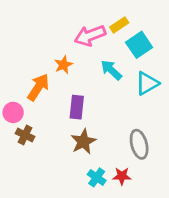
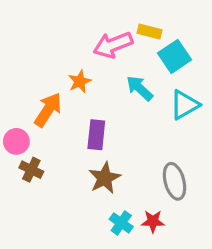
yellow rectangle: (119, 25) -> (150, 32), turned 48

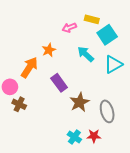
pink arrow: (113, 45) -> (69, 28), size x0.6
purple rectangle: (96, 135) -> (59, 83), turned -42
brown star: (105, 178) -> (79, 102), moved

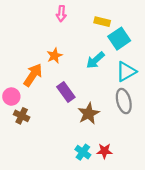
pink arrow: (69, 28) -> (61, 14), moved, turned -64
cyan arrow: (86, 54) -> (95, 60), turned -84
gray ellipse: (107, 111) -> (124, 101), moved

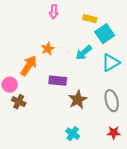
purple rectangle: (66, 92) -> (58, 81), turned -48
gray ellipse: (124, 101) -> (112, 101), moved
red star: (104, 151) -> (114, 133), moved

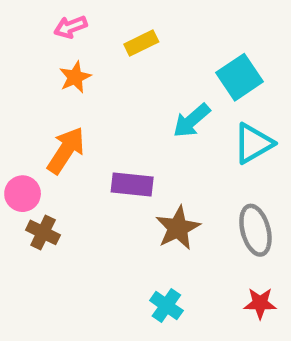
pink arrow: (54, 12) -> (70, 27), moved, turned 64
yellow rectangle: (90, 19) -> (141, 43), moved, turned -40
orange star: (48, 49) -> (75, 77), moved

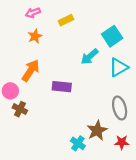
brown star: (178, 228) -> (97, 130), moved

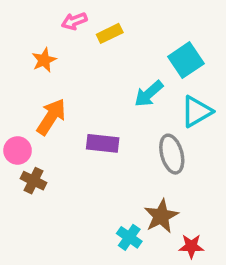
pink arrow: (33, 13) -> (74, 21), moved
orange star: (35, 36) -> (44, 60), moved
gray ellipse: (120, 108) -> (172, 154), moved
red star: (122, 142) -> (191, 246), moved

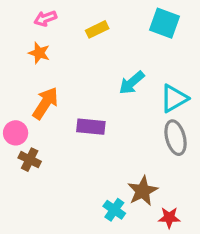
pink arrow: (74, 21) -> (45, 18), moved
orange star: (44, 60) -> (39, 53), turned -30
cyan square: (186, 60) -> (165, 23), moved, turned -36
gray ellipse: (172, 154) -> (176, 138), moved

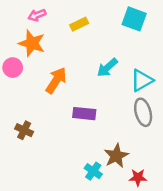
orange star: (39, 53) -> (32, 43), size x1.5
orange arrow: (45, 103) -> (56, 80), moved
purple rectangle: (91, 127) -> (84, 114), moved
pink circle: (16, 133) -> (13, 68), moved

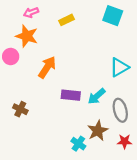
cyan arrow: (107, 68) -> (97, 96), moved
gray ellipse: (143, 112) -> (120, 110), moved
red star: (138, 178) -> (125, 141), moved

